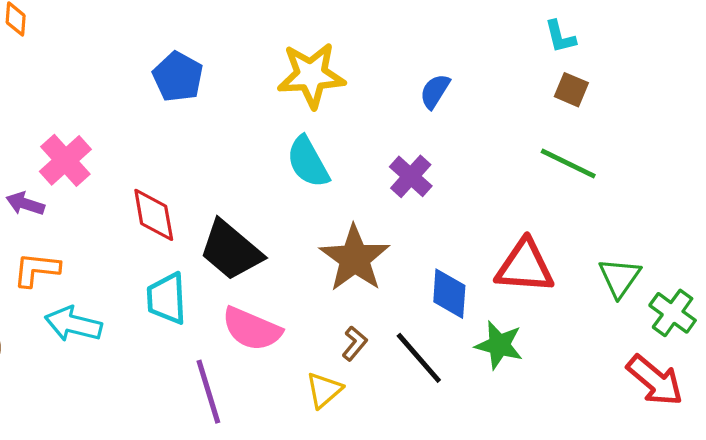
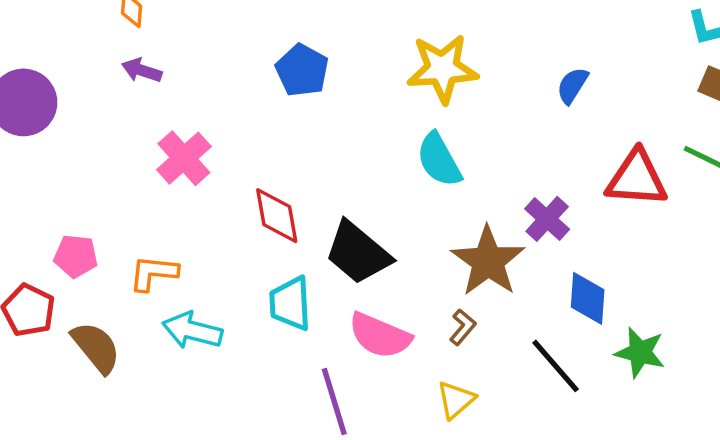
purple cross: (411, 176) -> (547, 219), moved
purple arrow: (25, 204) -> (142, 70), moved
red triangle: (525, 266) -> (637, 178), moved
brown L-shape: (355, 343) -> (463, 327), moved

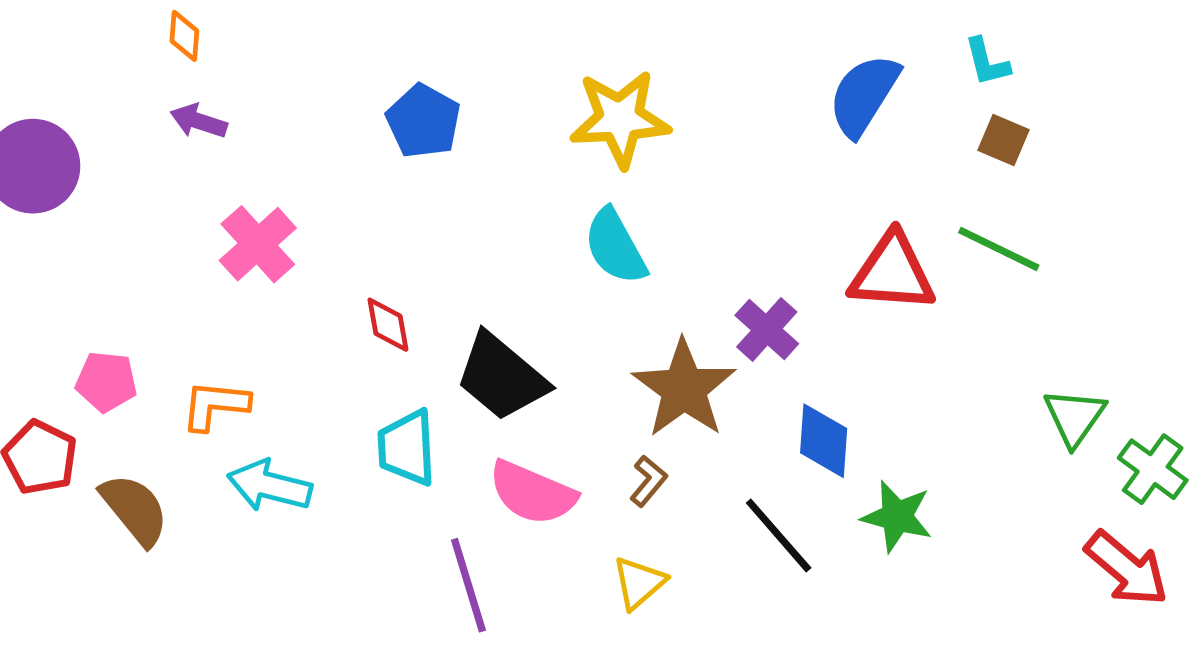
blue semicircle: (572, 86) -> (864, 95), moved, size x1.6
red diamond: (277, 216) -> (388, 325), size x0.7

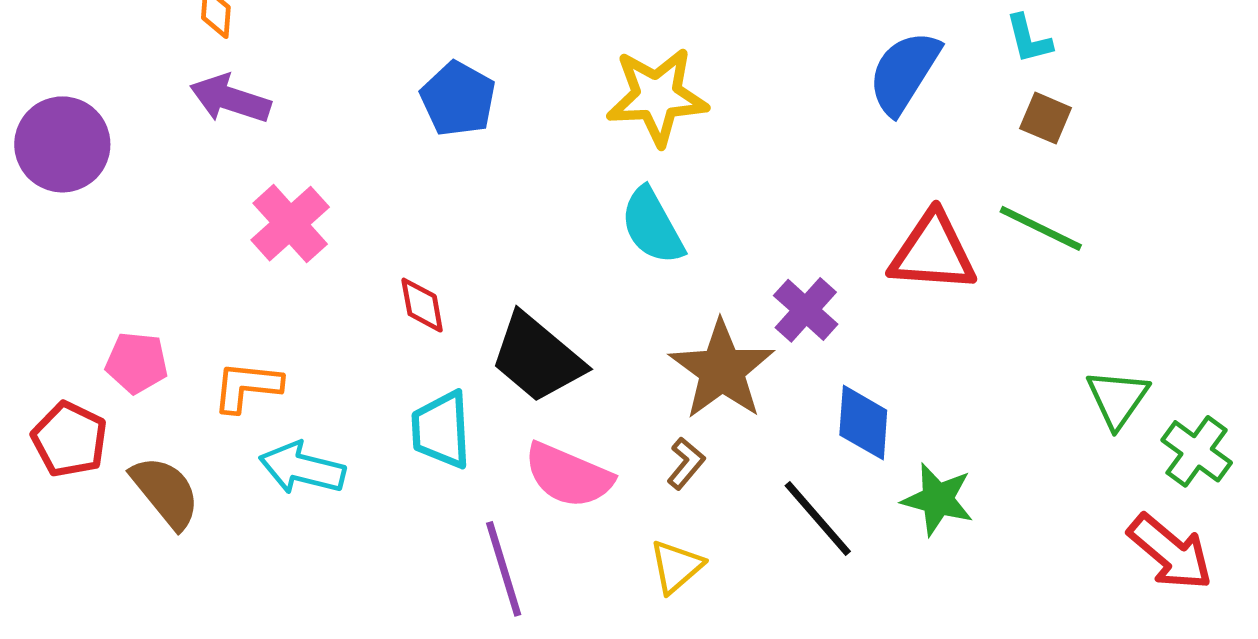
purple arrow: (199, 121) -> (230, 99), size x1.4

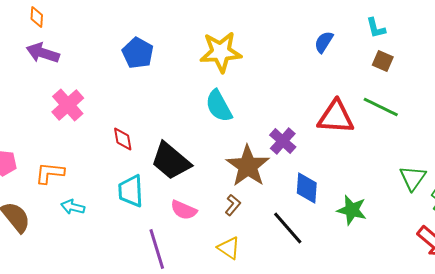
blue semicircle: (904, 72) -> (324, 42), size x0.6
cyan arrow: (302, 468) -> (73, 207), size x0.7
pink semicircle: (568, 475) -> (184, 210), size x0.7
green star: (938, 499) -> (352, 210), moved
yellow triangle: (676, 566) -> (229, 248), turned -45

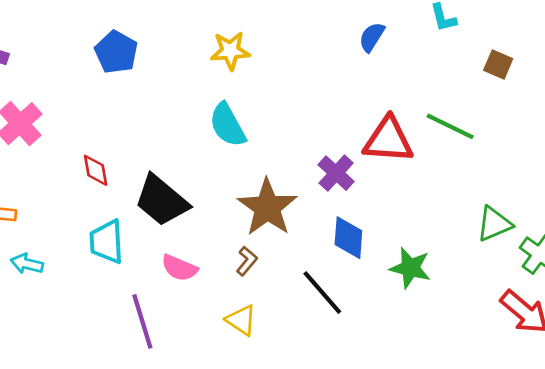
yellow star: (221, 52) -> (230, 51), size x0.7
brown square: (383, 61) -> (498, 65), moved
purple cross: (283, 141) -> (336, 173), moved
green triangle: (413, 178) -> (494, 224), turned 32

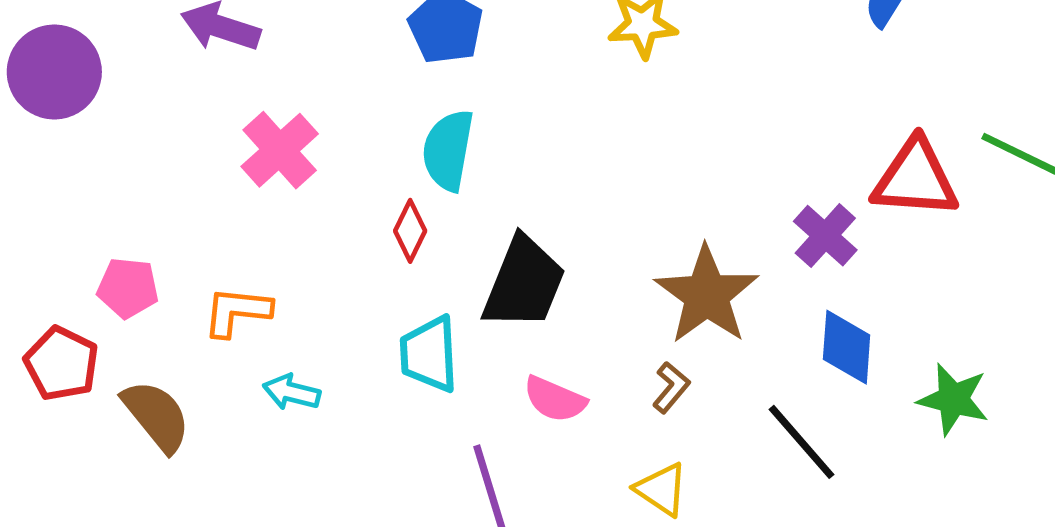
cyan semicircle: (228, 125) -> (448, 150), moved, turned 39
red diamond: (96, 170) -> (410, 231), turned 36
black trapezoid: (162, 201) -> (524, 283), turned -108

